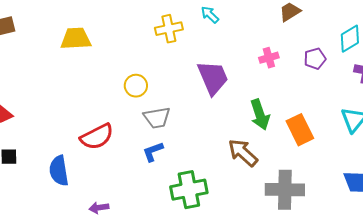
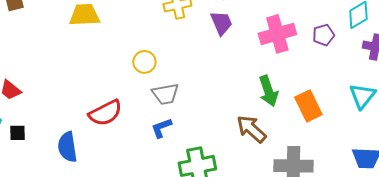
pink cross: (269, 58) -> (277, 34), size x1.8
purple trapezoid: (213, 78) -> (221, 23), moved, size x0.7

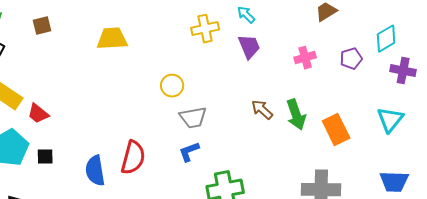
pink cross: (277, 34) -> (305, 58), size x0.6
red semicircle: (105, 113) -> (133, 158), moved, turned -48
brown arrow: (251, 129) -> (262, 110), moved, size x0.7

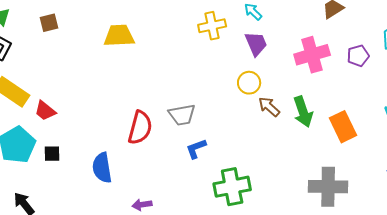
pink cross: (305, 58) -> (312, 55), size x1.6
yellow circle: (172, 86) -> (249, 83), moved
gray trapezoid: (193, 118) -> (182, 115), moved
red semicircle: (133, 158) -> (140, 128), moved

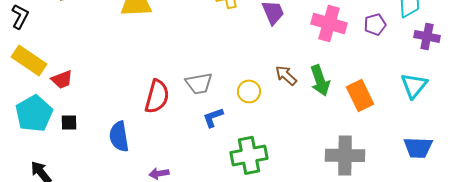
pink cross: (312, 55) -> (329, 23), turned 32
yellow circle: (249, 83) -> (249, 91), moved
red trapezoid: (45, 111) -> (62, 79), turned -60

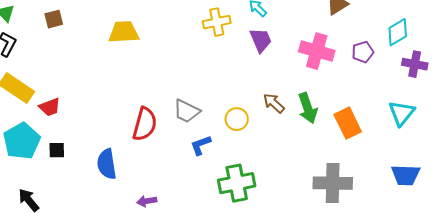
gray trapezoid: (199, 83) -> (187, 111), turned 36

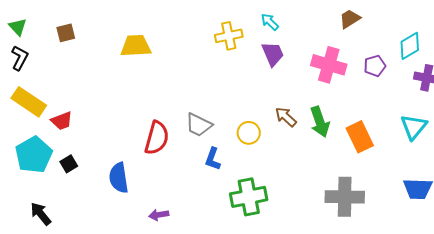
blue L-shape: (201, 145) -> (213, 159), turned -50
black square: (57, 150) -> (69, 164), turned -30

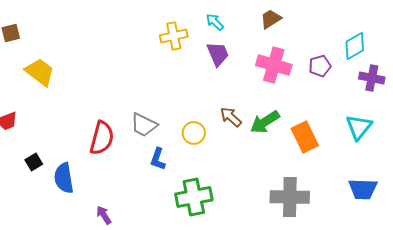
brown trapezoid: (350, 19) -> (271, 19), moved
yellow trapezoid: (136, 46) -> (40, 72), moved, turned 40
green arrow: (320, 122) -> (265, 122), turned 76
black square: (69, 164) -> (34, 162), moved
purple arrow: (159, 215) -> (104, 215), turned 66

